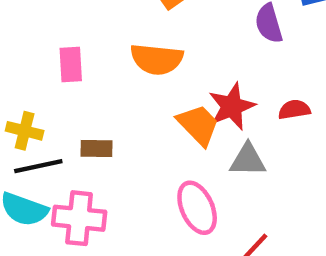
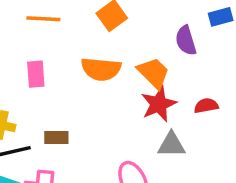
orange trapezoid: (198, 125) -> (153, 73), moved

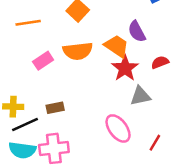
purple semicircle: (186, 41) -> (137, 32), moved
pink rectangle: (36, 74) -> (43, 61), moved, turned 72

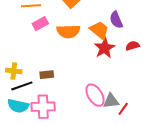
pink rectangle: (43, 61) -> (40, 24), moved
gray triangle: (140, 96) -> (111, 101), moved

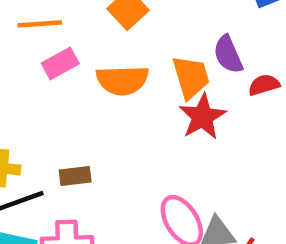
orange trapezoid: (99, 30) -> (191, 77), turned 35
red semicircle: (132, 46) -> (264, 85), moved

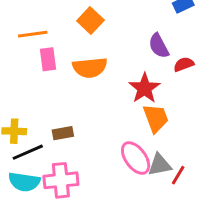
pink rectangle: (60, 63) -> (48, 59), turned -65
orange trapezoid: (191, 77) -> (156, 118), moved

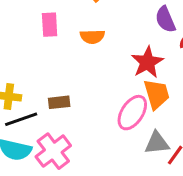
orange semicircle: (90, 68) -> (92, 37), size x0.7
pink ellipse: (136, 158) -> (132, 113), moved, turned 64
pink cross: (61, 180) -> (53, 151), turned -36

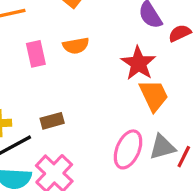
pink rectangle: (50, 25) -> (36, 54), moved
pink ellipse: (132, 113) -> (128, 149), moved

